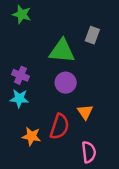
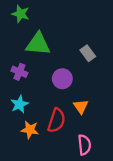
gray rectangle: (92, 35) -> (88, 53), moved, turned -56
green triangle: (62, 51) -> (38, 44), moved
cyan star: (19, 98) -> (19, 104), moved, turned -30

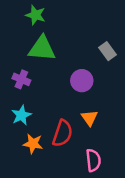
green star: (21, 14) -> (36, 15), moved
gray rectangle: (88, 53) -> (107, 51), moved
purple circle: (62, 79) -> (82, 81), moved

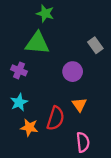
green star: (36, 15) -> (45, 13), moved

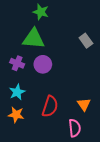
purple circle: (73, 72) -> (43, 64), moved
orange triangle: (79, 105) -> (84, 104), moved
orange star: (29, 127) -> (16, 115), moved

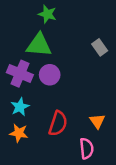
purple cross: (17, 63) -> (20, 74), size x1.5

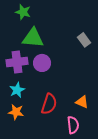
green star: (47, 14) -> (23, 12), moved
purple cross: (20, 74) -> (17, 62), turned -30
orange triangle: (97, 121) -> (82, 102), turned -32

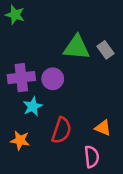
green star: (23, 12) -> (15, 15), moved
green triangle: (33, 38) -> (77, 47), moved
cyan star: (17, 90) -> (33, 106), moved

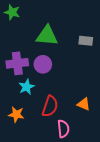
green triangle: (77, 47) -> (47, 36), moved
gray rectangle: (105, 50) -> (86, 41), turned -48
pink semicircle: (92, 157) -> (63, 129), moved

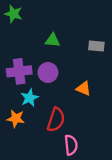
green triangle: (47, 36) -> (53, 40), size x0.6
orange triangle: (84, 104) -> (84, 89), moved
orange star: (16, 114) -> (16, 119), moved

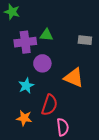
purple cross: (19, 71) -> (25, 42), moved
orange triangle: (84, 89) -> (74, 78), size x1.5
orange star: (16, 119) -> (24, 118), moved

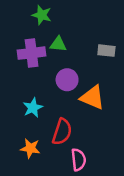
green star: (12, 12) -> (42, 15), moved
purple circle: (42, 63) -> (67, 80), moved

